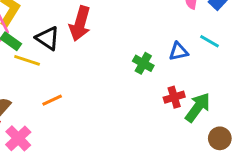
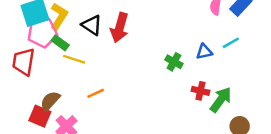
black triangle: (48, 38) -> (92, 25), moved
cyan line: (209, 41) -> (231, 43), turned -60
red cross: (174, 97) -> (200, 91), turned 30

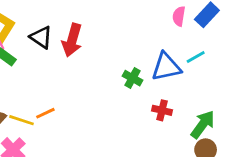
blue triangle: (204, 52) -> (166, 67), size x1.6
yellow line: (74, 59) -> (21, 120), moved
green arrow: (221, 100) -> (203, 124), moved

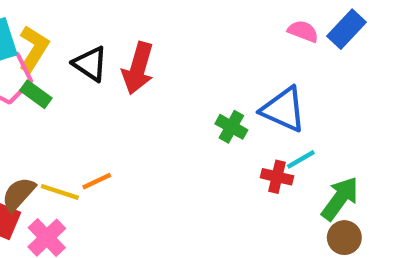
pink semicircle: (179, 16) -> (303, 31), turned 102
cyan line: (196, 57) -> (301, 159), moved
blue triangle: (166, 67) -> (284, 109), turned 36

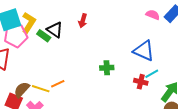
red arrow: (138, 68) -> (83, 21), moved, size x0.6
green rectangle: (36, 94) -> (44, 36), moved
green cross: (231, 127) -> (107, 68), moved, turned -32

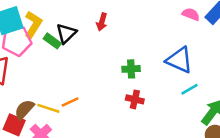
black triangle: (55, 30) -> (66, 33), turned 42
green cross: (107, 68) -> (131, 69), moved
red cross: (141, 82) -> (135, 99), moved

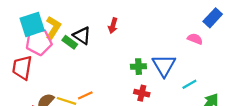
pink semicircle: (191, 14) -> (195, 39), moved
black triangle: (66, 33) -> (82, 36), turned -42
blue triangle: (179, 60) -> (164, 65), moved, turned 35

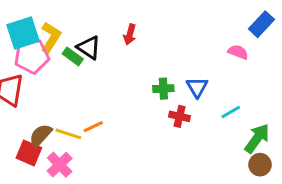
blue triangle: (164, 65) -> (197, 87), size x0.7
red cross: (142, 93) -> (180, 116), moved

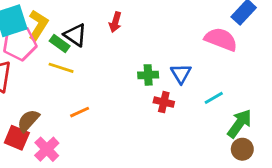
pink semicircle: (238, 52) -> (221, 39), size x1.6
yellow line: (68, 134) -> (61, 68), moved

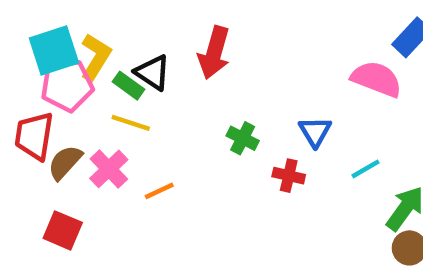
red arrow: (115, 22) -> (214, 53), size x1.6
green cross: (148, 75) -> (243, 138), moved, turned 30
brown semicircle: (28, 121) -> (65, 162), moved
pink cross: (47, 149) -> (109, 169), moved

